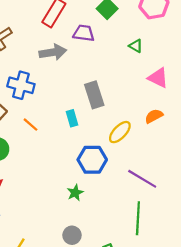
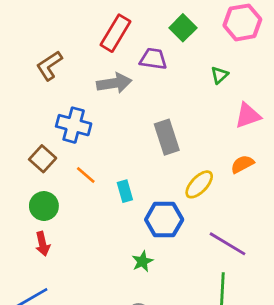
green triangle: (136, 46) -> (219, 75), turned 48
pink triangle: (158, 78) -> (248, 116), turned -45
cyan rectangle: (72, 118) -> (125, 191), moved

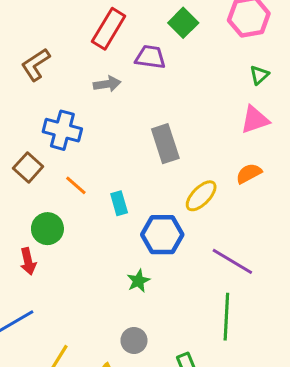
green triangle: (219, 75) -> (259, 75), moved
gray arrow: (114, 83) -> (107, 84), size x0.7
green circle: (44, 206) -> (47, 229), moved

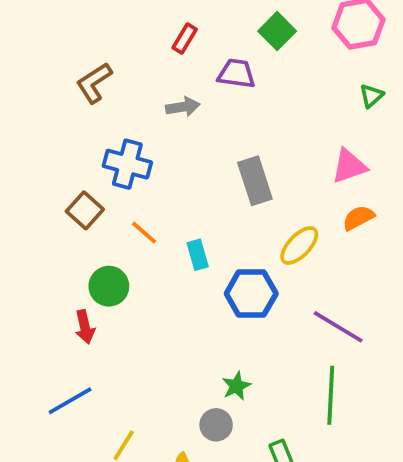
red rectangle: (109, 29) -> (185, 38), size x0.6
pink triangle: (255, 120) -> (349, 166), moved
green star: (138, 281) -> (236, 386), moved

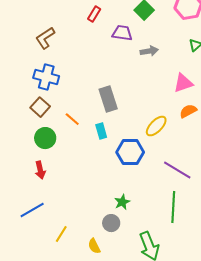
gray arrow: (183, 107) -> (149, 51), moved
blue cross: (127, 164) -> (46, 77), moved
gray rectangle: (255, 181) -> (108, 99), moved
green circle: (109, 286) -> (45, 138), moved

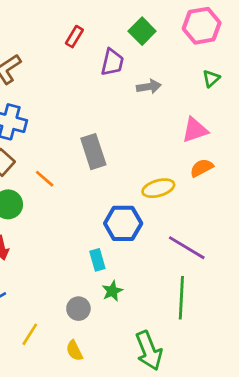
purple trapezoid: (122, 33) -> (112, 62), turned 95
yellow ellipse: (156, 126) -> (158, 188), turned 30
cyan rectangle: (101, 131) -> (97, 260), moved
gray circle: (111, 223) -> (78, 309), moved

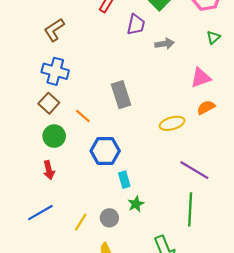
blue hexagon: (123, 223) -> (105, 151), moved
yellow line: (30, 334) -> (81, 222), moved

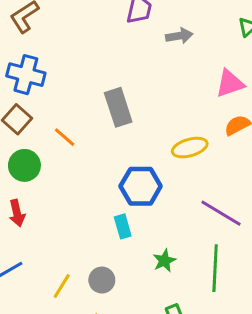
blue hexagon: (105, 151) -> (141, 186), moved
green star: (136, 204) -> (164, 261), moved

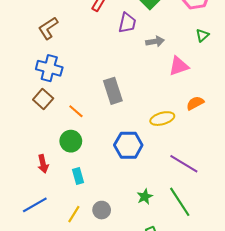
pink triangle: (230, 83) -> (179, 66), moved
green circle: (24, 165) -> (71, 141), moved
cyan rectangle: (123, 226) -> (78, 176), moved
green line: (215, 268) -> (180, 202), turned -36

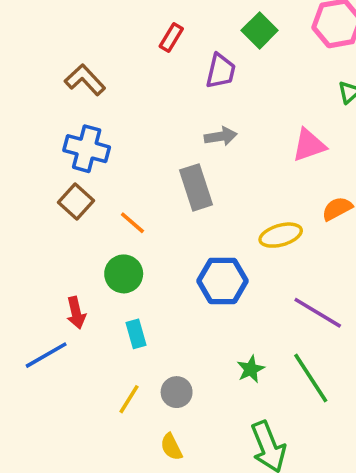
brown L-shape: (48, 28) -> (85, 80), turned 80
gray arrow: (155, 41) -> (221, 136), moved
blue line: (35, 205) -> (46, 355), moved

